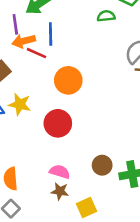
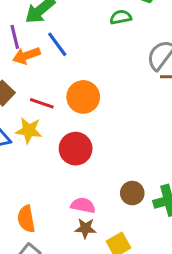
blue line: (51, 34) -> (57, 44), turned -30
red line: (37, 53) -> (42, 103), moved

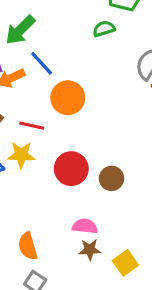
orange circle: (83, 97) -> (68, 98), moved
brown circle: (132, 193) -> (111, 178), moved

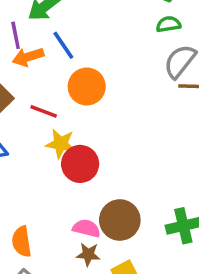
green semicircle: (104, 29) -> (168, 24), moved
yellow star: (21, 155) -> (61, 144), moved
brown circle: (111, 178) -> (120, 220), moved, size x1.5

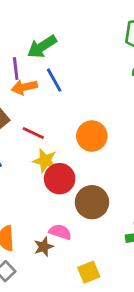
orange circle: (87, 87) -> (92, 136), moved
brown circle: (120, 220) -> (92, 202), moved
brown star: (88, 254) -> (44, 247), moved, turned -30

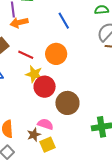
blue line: (54, 80) -> (64, 21), moved
orange circle: (92, 136) -> (56, 54), moved
yellow square: (89, 272) -> (48, 145), moved

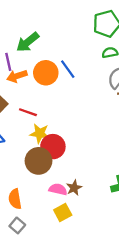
orange circle: (56, 54) -> (46, 73), moved
brown circle: (67, 103) -> (38, 161), moved
brown star: (34, 135) -> (74, 188), moved

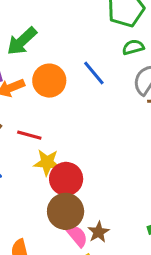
blue line: (68, 69) -> (94, 73), moved
brown circle: (38, 161) -> (66, 211), moved
pink semicircle: (58, 189) -> (77, 236), turned 42

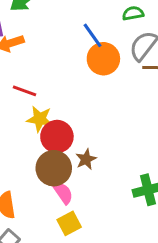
orange circle: (49, 81) -> (103, 59), moved
brown star: (99, 232) -> (86, 159), moved

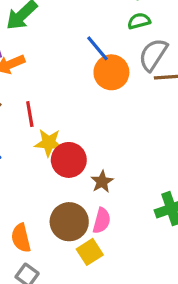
red line: (24, 91) -> (30, 114), turned 65
brown circle: (54, 168) -> (69, 222), moved
pink semicircle: (63, 193) -> (102, 221), moved, turned 55

